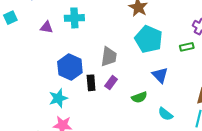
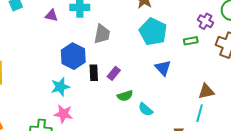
gray trapezoid: (109, 57) -> (102, 34), moved
green semicircle: (139, 97) -> (125, 96), moved
cyan semicircle: (165, 114) -> (146, 109), moved

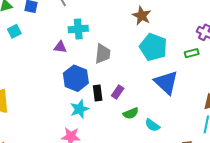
purple triangle: (52, 15) -> (60, 47), moved
blue triangle: (163, 68) -> (166, 82), size x1.5
cyan star: (60, 87) -> (79, 109), moved

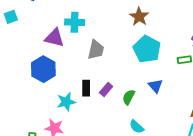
purple triangle: (60, 47) -> (54, 38), size x1.5
blue hexagon: (76, 78) -> (43, 69), moved
blue triangle: (166, 82) -> (155, 86), size x0.6
green semicircle: (131, 113) -> (129, 97), moved, turned 133

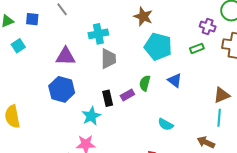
cyan cross: (75, 22) -> (98, 34), moved
purple rectangle: (106, 90) -> (127, 95), turned 32
green semicircle: (129, 97) -> (145, 83), moved

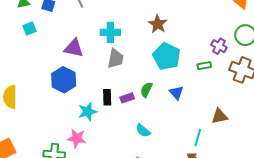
cyan line: (219, 118) -> (198, 137), moved
cyan semicircle: (166, 124) -> (143, 131), moved

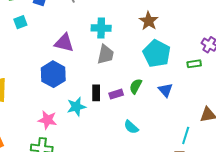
pink star: (77, 138) -> (47, 120), moved

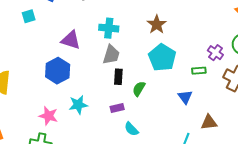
blue triangle: (165, 90) -> (185, 97), moved
black rectangle: (96, 93) -> (118, 77), moved
purple rectangle: (116, 94) -> (117, 108), moved

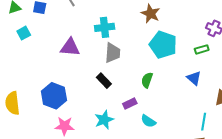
blue hexagon: (58, 71) -> (54, 96), moved
black rectangle: (118, 77) -> (104, 81), moved, turned -35
cyan star: (78, 105) -> (104, 120), moved

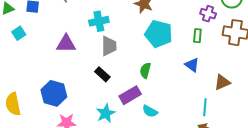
green rectangle: (202, 49) -> (197, 36), turned -64
purple rectangle: (130, 104) -> (130, 95), size x1.5

